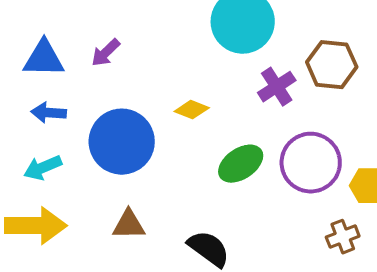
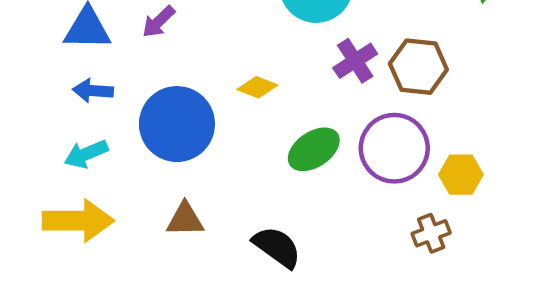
brown hexagon: (332, 65) -> (418, 67), moved

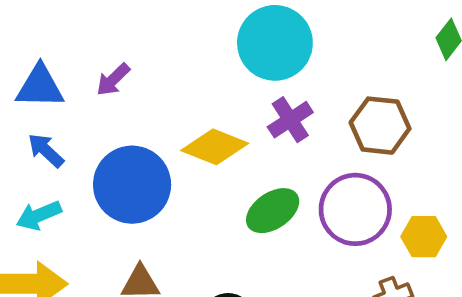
purple cross: (355, 61) -> (290, 120), moved
yellow diamond: (257, 87) -> (215, 147), size x1.6
blue arrow: (93, 91) -> (46, 150), turned 39

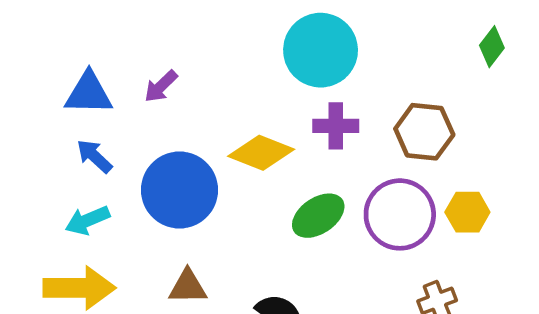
purple cross: (290, 120) -> (336, 126), turned 33
yellow hexagon: (424, 237) -> (467, 212), moved

